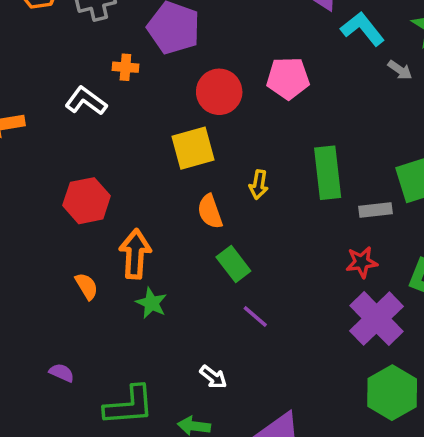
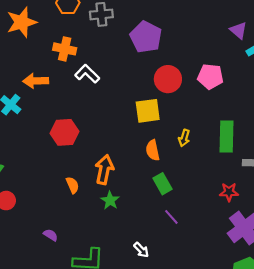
orange cross: (125, 67) -> (65, 49), moved, size x1.5
red hexagon: (87, 201) -> (64, 132), moved
red star: (362, 262) -> (229, 192), moved

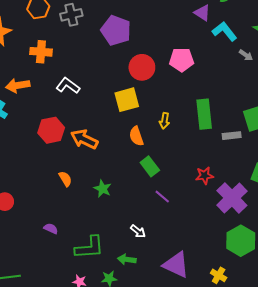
white L-shape: (87, 74) -> (68, 86), moved
orange arrow: (104, 170) -> (84, 139), moved, turned -68
red star: (229, 192) -> (204, 176), moved

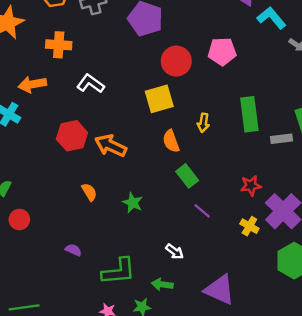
yellow cross: (219, 275) -> (249, 226), moved

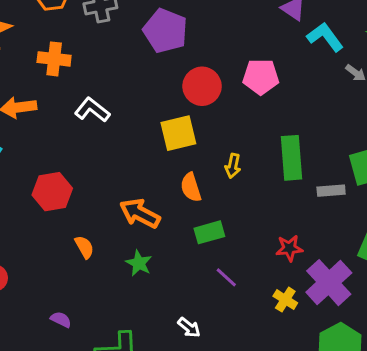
red hexagon: (72, 136) -> (52, 192), moved
orange arrow: (111, 146) -> (140, 213), moved
green rectangle: (187, 176) -> (209, 232), turned -70

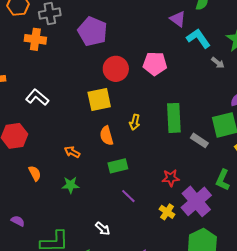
orange cross: (54, 59) -> (35, 39), moved
white L-shape: (92, 110) -> (37, 97), moved
gray rectangle: (331, 191) -> (199, 140), turned 36
orange arrow: (140, 213) -> (72, 152), size x0.6
green star: (139, 263) -> (71, 185), turned -30

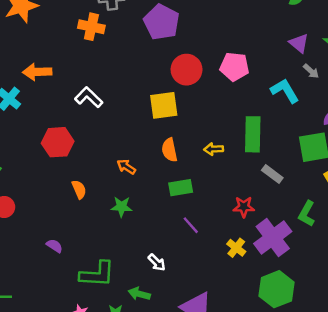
purple triangle: (178, 19) -> (299, 43), moved
cyan L-shape: (198, 38) -> (285, 91), moved
yellow arrow: (135, 122) -> (214, 149), moved, turned 70
gray rectangle: (199, 140) -> (272, 174), moved

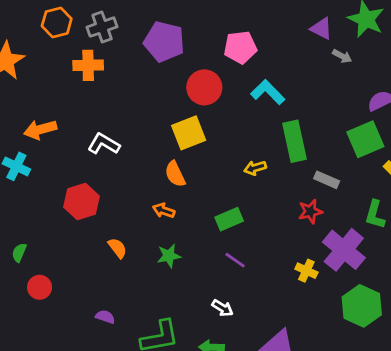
pink pentagon: (234, 67) -> (240, 47), moved
cyan L-shape: (285, 91) -> (268, 92), moved
orange semicircle: (169, 150) -> (175, 174), moved
red star: (244, 207) -> (310, 211), moved
purple line: (191, 225) -> (235, 260), moved

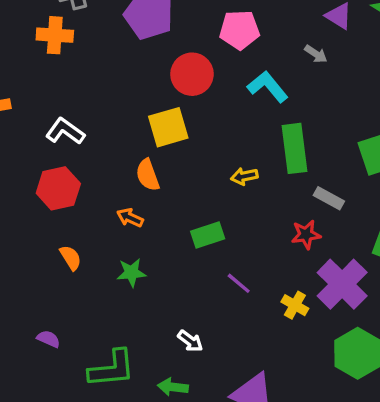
gray arrow: (342, 56) -> (316, 54), moved
red hexagon: (81, 202) -> (58, 188), moved
purple line: (235, 260) -> (239, 283), moved

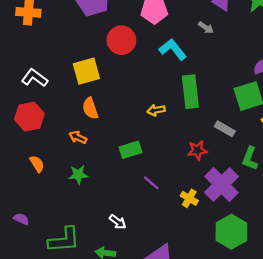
yellow square: (168, 127) -> (86, 71), moved
gray rectangle: (329, 198) -> (225, 129), moved

